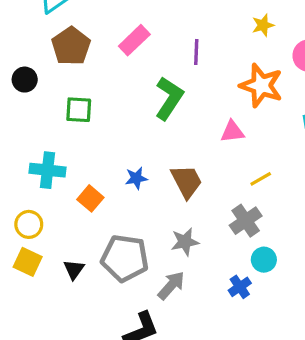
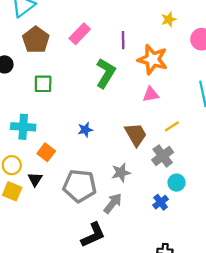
orange star: (261, 86) -> (153, 59), moved
brown trapezoid: (187, 181) -> (136, 135), moved
orange square: (90, 198) -> (46, 152), moved
black triangle: (74, 269) -> (35, 179), moved

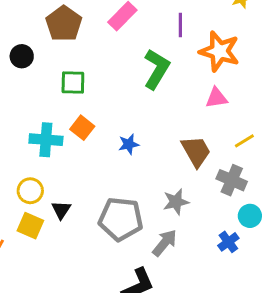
orange square: (46, 152) -> (82, 128), moved
gray cross: (163, 156) -> (232, 180), turned -30

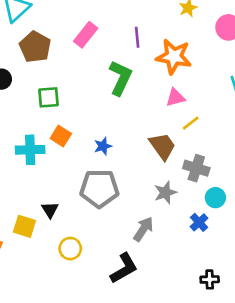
yellow line: (244, 141) -> (191, 123), moved
yellow circle: (30, 191) -> (70, 249), moved
gray star: (176, 202) -> (165, 193), moved
gray pentagon: (121, 219) -> (99, 188), moved

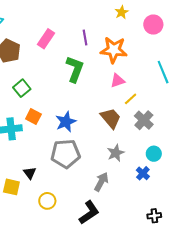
green square: (49, 97) -> (22, 88), turned -30
blue star: (103, 146) -> (66, 122), size x1.5
gray cross: (196, 168) -> (144, 120), moved, turned 30

